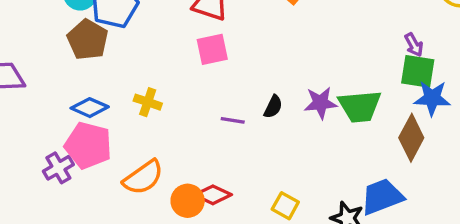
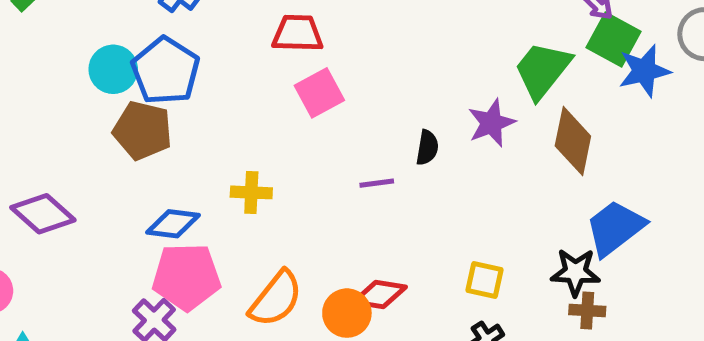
green square: (418, 71) -> (613, 40), turned 36
green trapezoid: (360, 106) -> (542, 70), moved, turned 150
brown diamond: (411, 138) -> (573, 141), moved

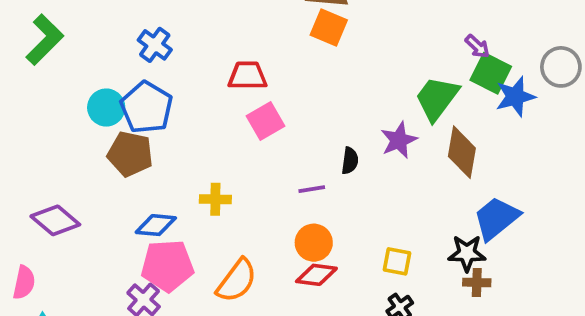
orange circle: (347, 313) -> (314, 243), moved

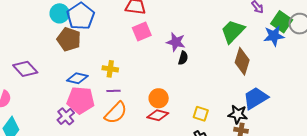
green square: (491, 73) -> (282, 22), moved
purple star: (399, 140) -> (176, 42), moved, turned 30
purple line: (312, 189) -> (113, 91), moved

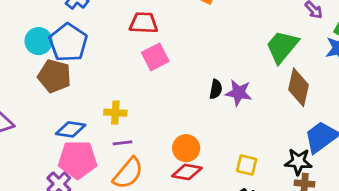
purple star: (176, 42) -> (239, 93), moved

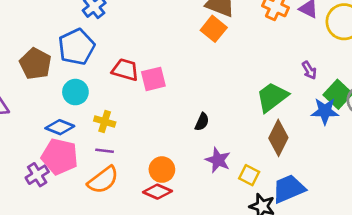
red trapezoid: (144, 23) -> (125, 70), moved
cyan circle: (39, 41) -> (75, 92), moved
brown pentagon: (54, 76) -> (35, 64), moved
purple star: (239, 93) -> (218, 160), moved
yellow square: (247, 165) -> (249, 175), moved

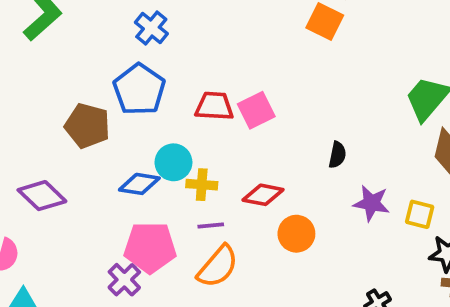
cyan circle: (75, 92) -> (173, 162), moved
blue diamond: (60, 127) -> (139, 184), moved
red diamond: (157, 192) -> (263, 195), moved

